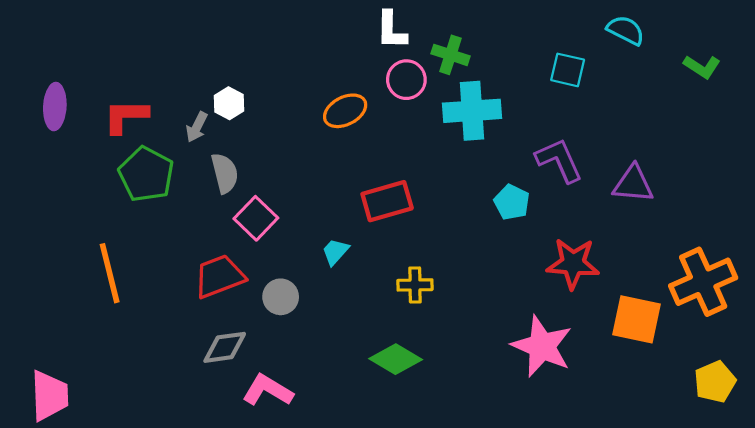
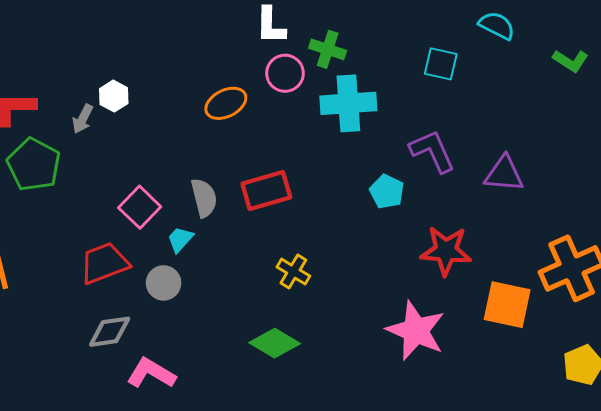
gray semicircle: (225, 173) -> (204, 198), moved
cyan trapezoid: (335, 252) -> (180, 239), moved
yellow cross: (415, 285) -> (293, 272), turned 32

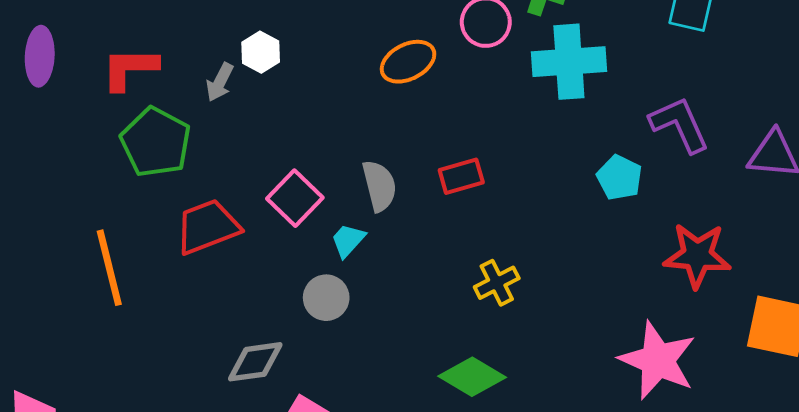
red rectangle: (266, 191) -> (461, 176), size x0.7
red trapezoid: (104, 263) -> (207, 227), moved
yellow cross: (293, 272) -> (497, 283), turned 32

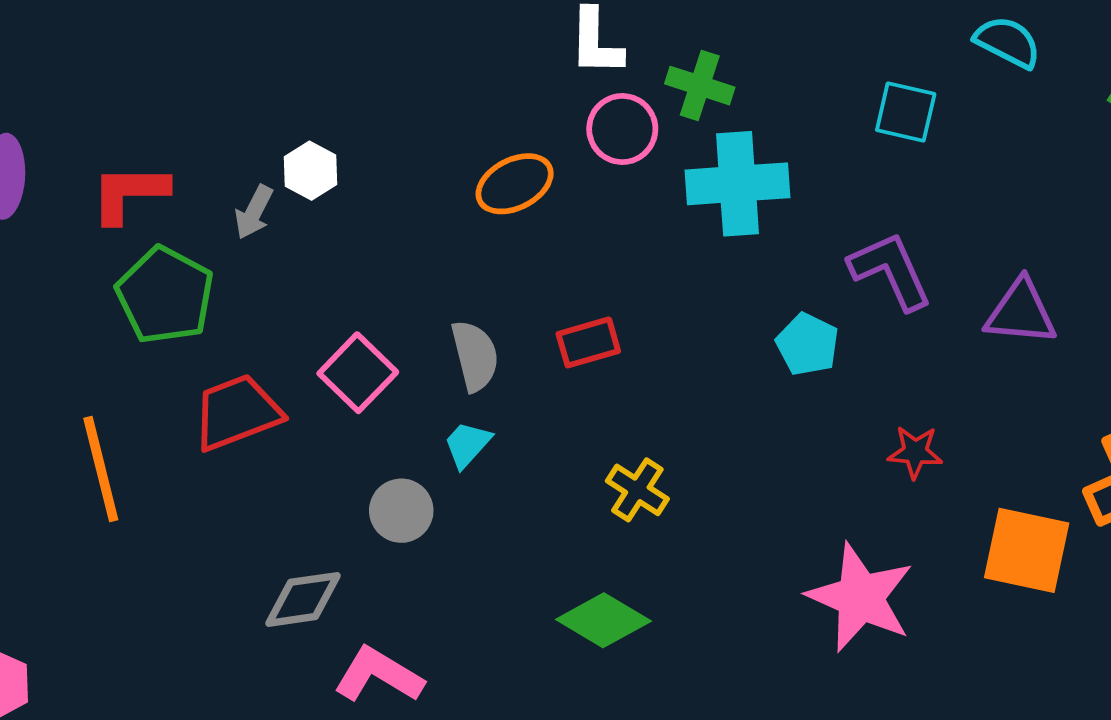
cyan trapezoid: (348, 240) -> (467, 445), moved
red star: (697, 255) -> (915, 452), size x0.6
yellow cross: (497, 283) -> (637, 490), turned -30

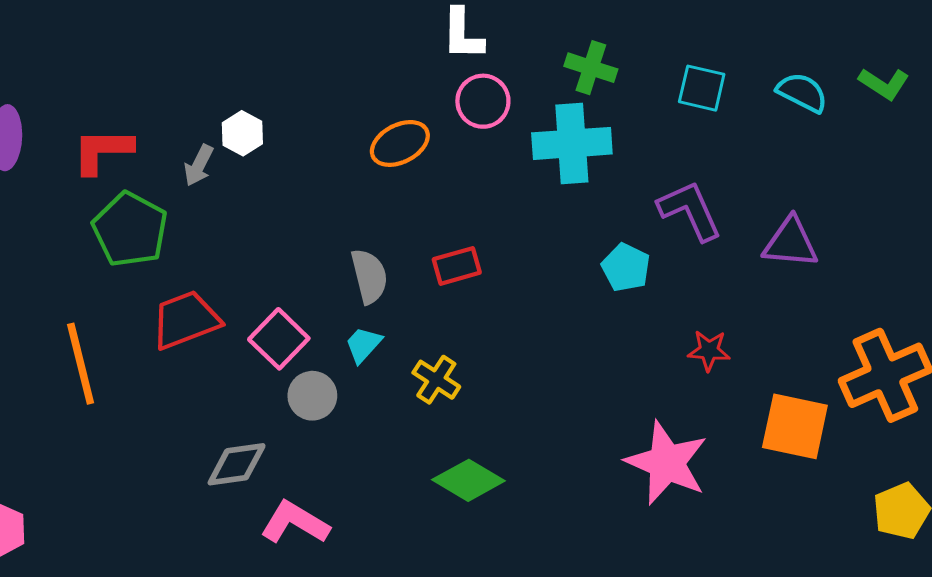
cyan semicircle: (1008, 42) -> (802, 92), moved
green cross: (700, 86) -> (591, 68), moved
pink square: (358, 373) -> (279, 339), moved
yellow cross: (637, 490) -> (436, 380), moved

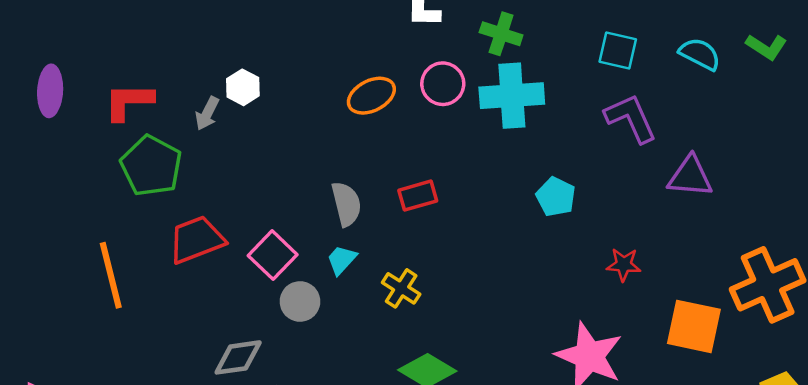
green cross: (591, 68) -> (501, 34), moved
pink circle: (483, 101) -> (443, 84), moved
purple L-shape: (690, 211) -> (631, 118), moved

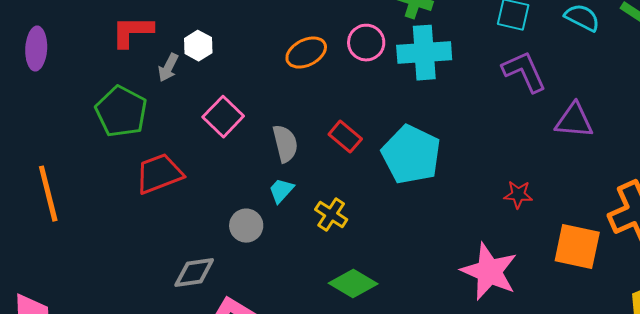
red L-shape: (129, 102) -> (132, 32), moved
red rectangle: (418, 196) -> (345, 137), turned 56
cyan pentagon: (556, 197) -> (411, 155), moved, size x1.8
pink square: (273, 255) -> (223, 117), moved
orange line: (111, 275) -> (48, 194), moved

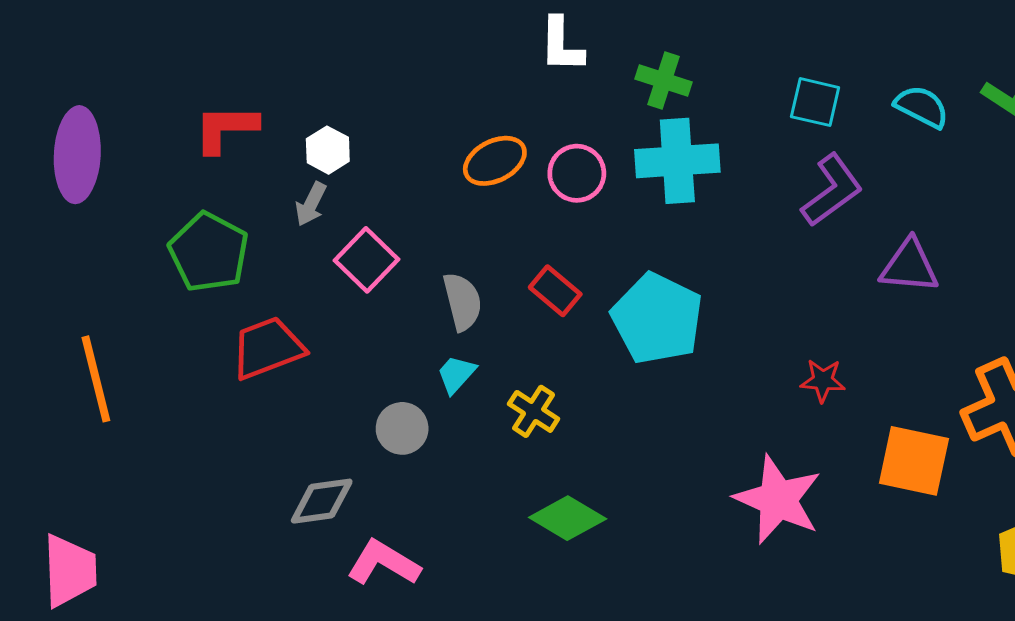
pink circle: (366, 43) -> (577, 173), moved
purple ellipse: (36, 49) -> (77, 155), size x1.4
gray arrow: (168, 68) -> (311, 204), moved
purple L-shape: (524, 72) -> (832, 190), turned 78

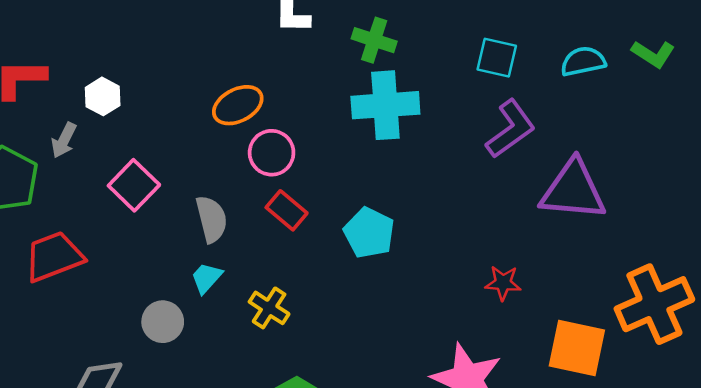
cyan semicircle: (922, 107) -> (583, 61), turned -39
pink circle: (577, 173) -> (272, 153), moved
gray arrow: (311, 204) -> (64, 140), moved
purple triangle: (909, 266) -> (573, 190), size x1.4
cyan pentagon: (657, 319) -> (369, 233), size x0.7

